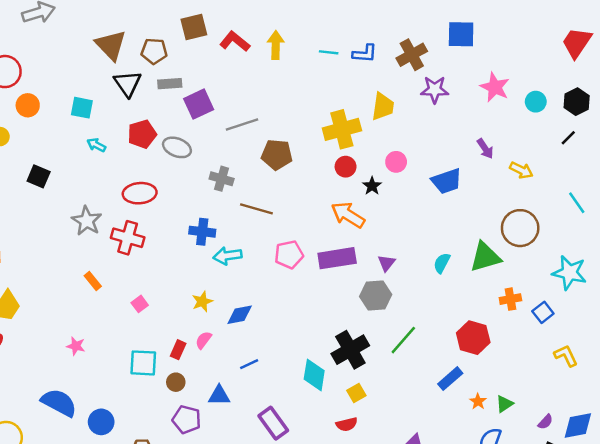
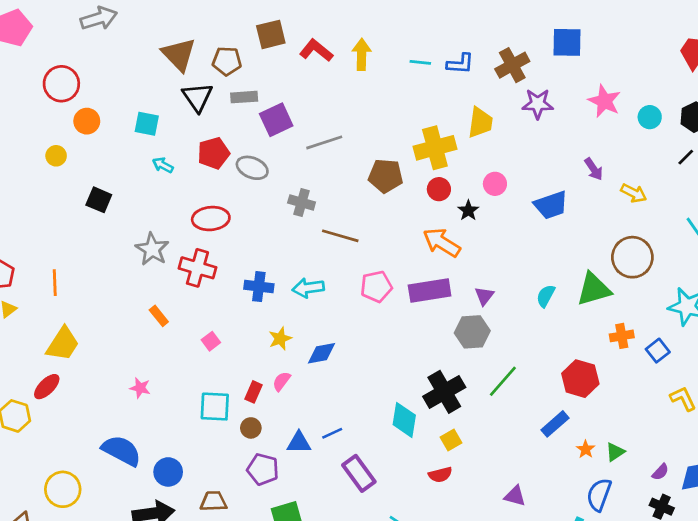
brown pentagon: (277, 155) -> (386, 176), moved
blue cross: (202, 232) -> (259, 287), moved
blue line: (249, 364) -> (332, 433), moved

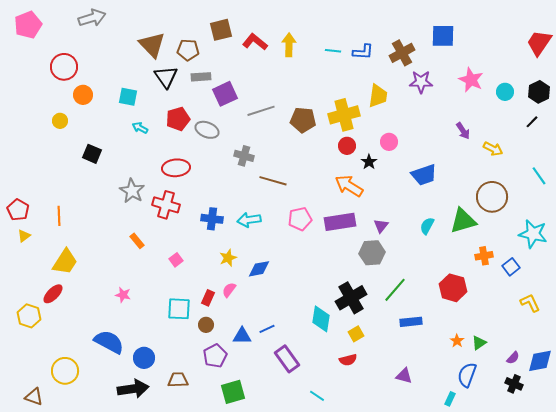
brown pentagon: (386, 176) -> (303, 120), moved
blue trapezoid: (551, 205) -> (424, 175), moved
blue rectangle: (555, 424) -> (411, 322), moved, turned 35
purple pentagon: (263, 469) -> (215, 356), turned 30

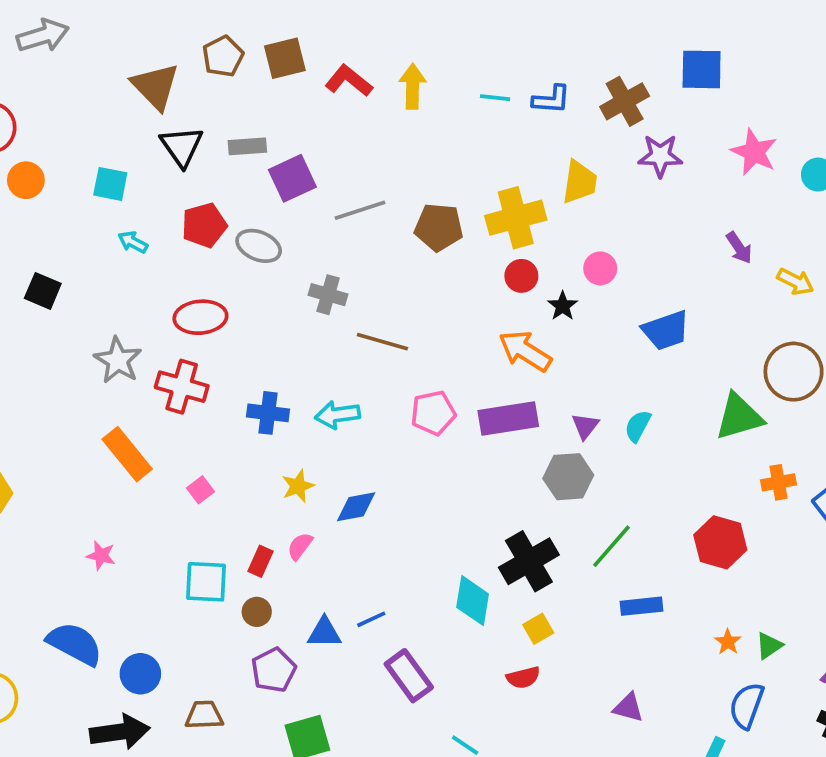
brown pentagon: (188, 50) -> (223, 56), moved, turned -30
cyan semicircle: (427, 226) -> (638, 426), moved
orange rectangle: (137, 241) -> (127, 454), size x1.8

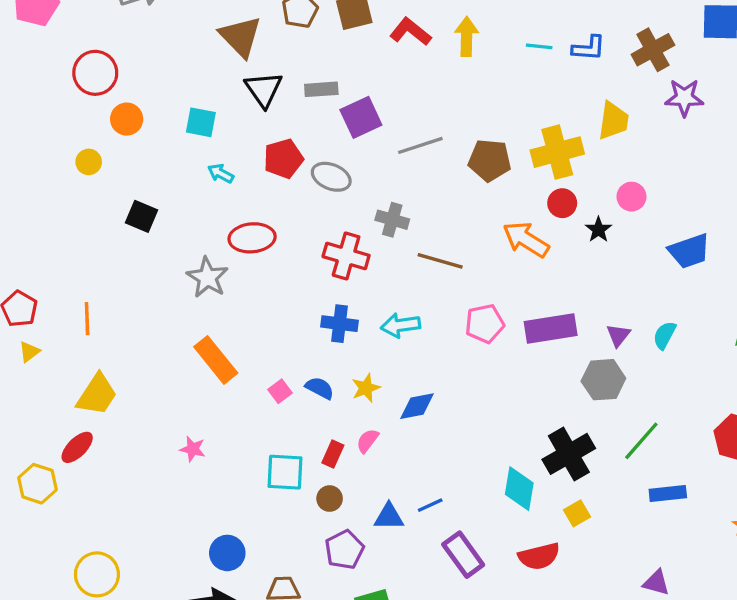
red ellipse: (200, 317) -> (252, 238), moved
orange arrow: (525, 351) -> (526, 239), moved
red cross: (182, 387) -> (346, 256), moved
blue semicircle: (75, 644) -> (320, 388), moved, size x0.6
red semicircle: (523, 678) -> (539, 556), moved, size x1.4

